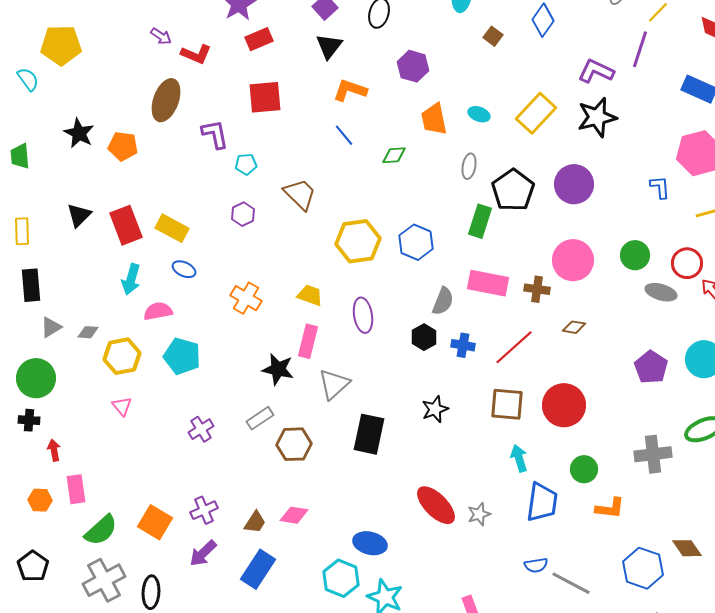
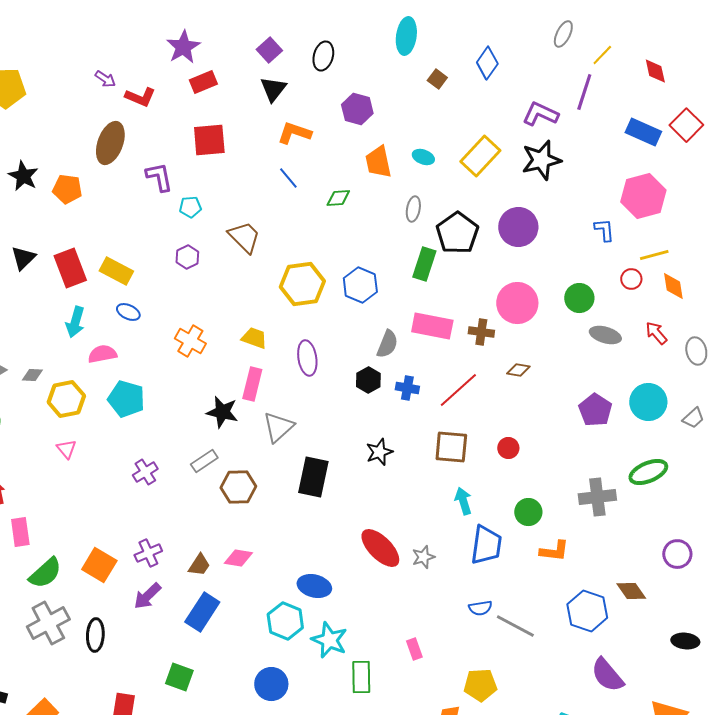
red circle: (687, 263) -> (631, 279), moved, size x0.7
red circle: (564, 405) -> (508, 448), size x0.5

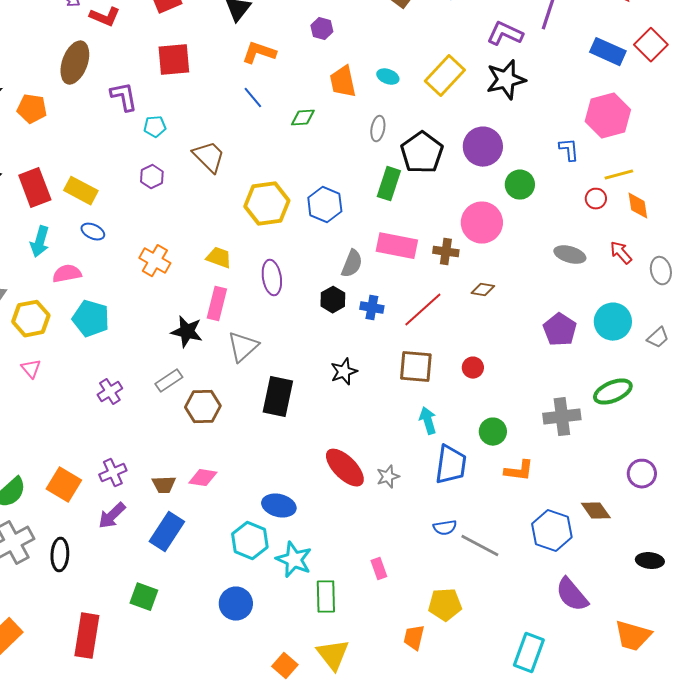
purple hexagon: (357, 109) -> (322, 29), size x0.7
green circle: (579, 298) -> (520, 185), moved
brown trapezoid: (199, 565) -> (164, 485), turned 55

